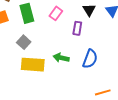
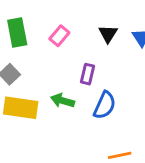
purple rectangle: (77, 28) -> (88, 74), moved

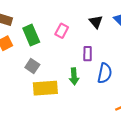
green arrow: (63, 101) -> (74, 76), turned -98

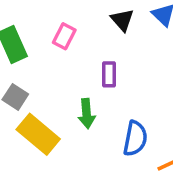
blue semicircle: (105, 73) -> (135, 138), moved
yellow rectangle: (45, 88) -> (38, 134), turned 45

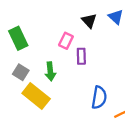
pink rectangle: (64, 36) -> (66, 41), moved
green arrow: (87, 114) -> (50, 71), moved

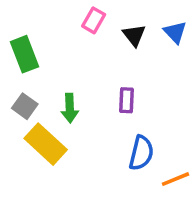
pink rectangle: (66, 41) -> (94, 20), moved
purple rectangle: (81, 56) -> (127, 100), moved

